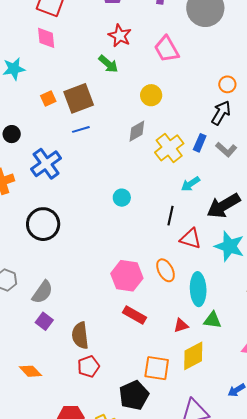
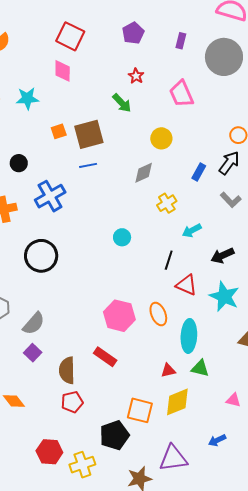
red star: (120, 36) -> (136, 76), size x0.7
blue rectangle: (200, 143) -> (199, 172), moved
yellow cross: (169, 148) -> (167, 203), moved, size x0.7
black arrow: (224, 206) -> (222, 256), size x0.7
red rectangle: (135, 315) -> (105, 357), moved

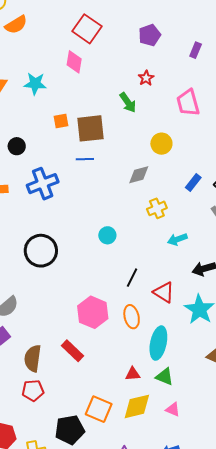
black circle: (41, 256) -> (41, 251), moved
black line: (169, 260) -> (132, 278), moved
pink triangle: (233, 400) -> (173, 410), moved

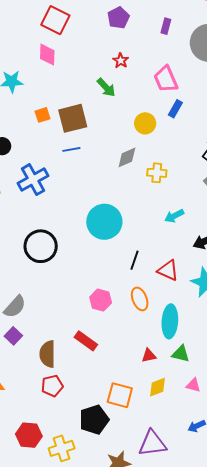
blue rectangle: (193, 182) -> (175, 109), moved
yellow cross: (157, 208) -> (157, 173), moved, turned 36
cyan circle: (107, 235) -> (104, 222), size x2.0
pink hexagon: (93, 312) -> (101, 300), size x0.7
yellow diamond: (137, 406) -> (157, 387), size x0.7

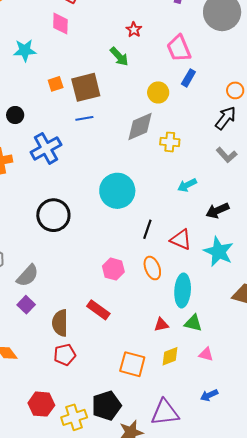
gray diamond: (127, 157) -> (140, 126), size x1.4
black pentagon: (94, 420) -> (106, 406), moved

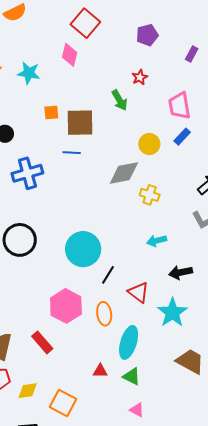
cyan circle: (117, 191) -> (83, 249), moved
pink hexagon: (113, 269) -> (66, 306), size x1.5
yellow diamond: (170, 356) -> (28, 391), moved

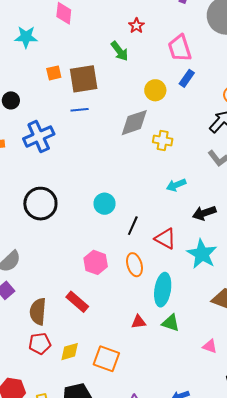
cyan circle: (83, 249) -> (105, 204), size x0.6
pink hexagon: (66, 306) -> (96, 262), size x0.7
pink triangle: (137, 410) -> (210, 346), moved

